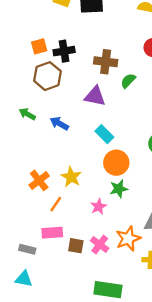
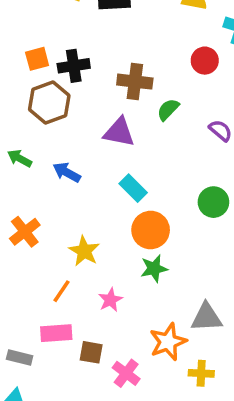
orange cross: (39, 180) -> (25, 232), moved
pink star: (98, 207) -> (110, 300), moved
pink cross: (100, 245) -> (126, 373), moved

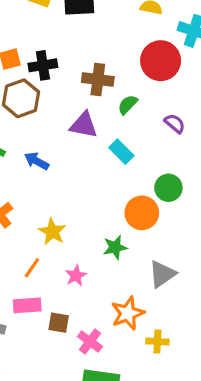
red circle: (205, 61) -> (161, 61), size x1.6
cyan rectangle: (133, 188) -> (121, 152), moved
orange circle: (151, 230) -> (142, 213), moved
gray triangle: (206, 317) -> (162, 274), moved, turned -32

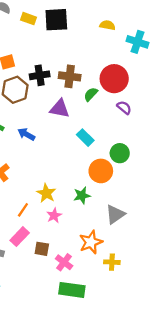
red circle: (161, 61) -> (114, 79), moved
black cross: (43, 65) -> (40, 75), moved
cyan rectangle: (121, 152) -> (85, 138), moved
yellow star: (52, 232) -> (46, 193), moved
pink rectangle: (27, 305) -> (20, 237), turned -42

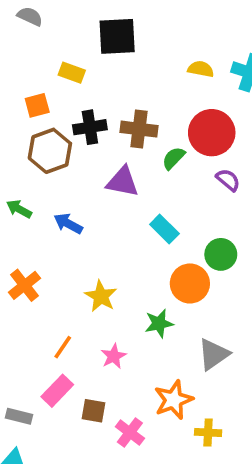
yellow rectangle: (28, 19) -> (72, 73), moved
yellow semicircle: (107, 25) -> (201, 69), moved
yellow star: (46, 193) -> (101, 296), moved

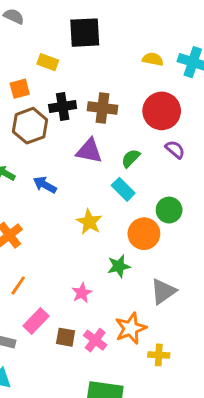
green semicircle: (174, 158) -> (131, 158), moved
yellow star: (101, 296) -> (89, 222), moved
orange line: (63, 347) -> (18, 285), moved
pink cross: (130, 433) -> (95, 340), moved

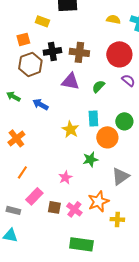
cyan rectangle: (123, 189) -> (93, 118), moved, turned 42

